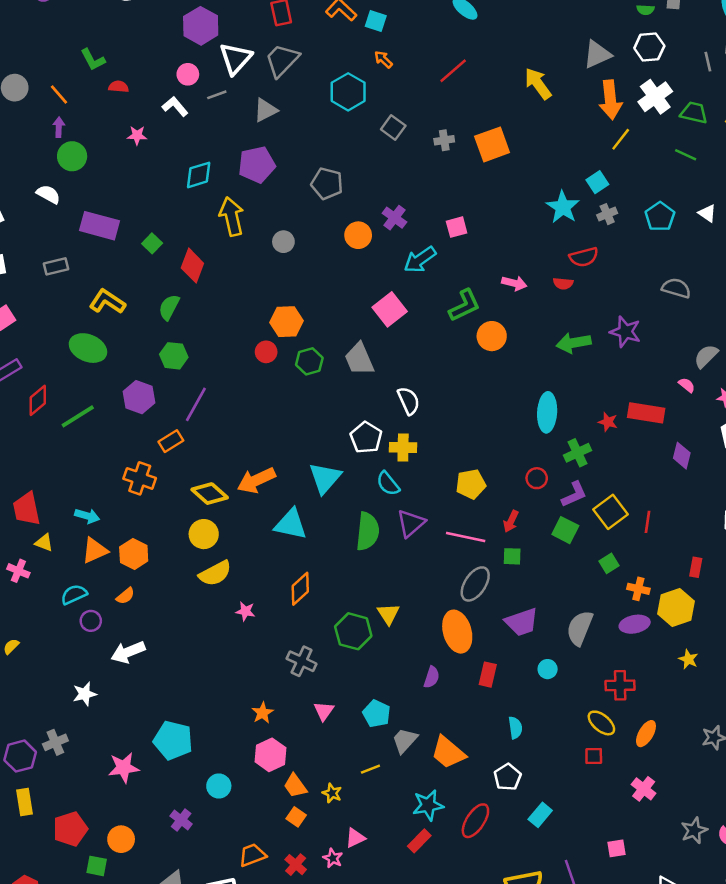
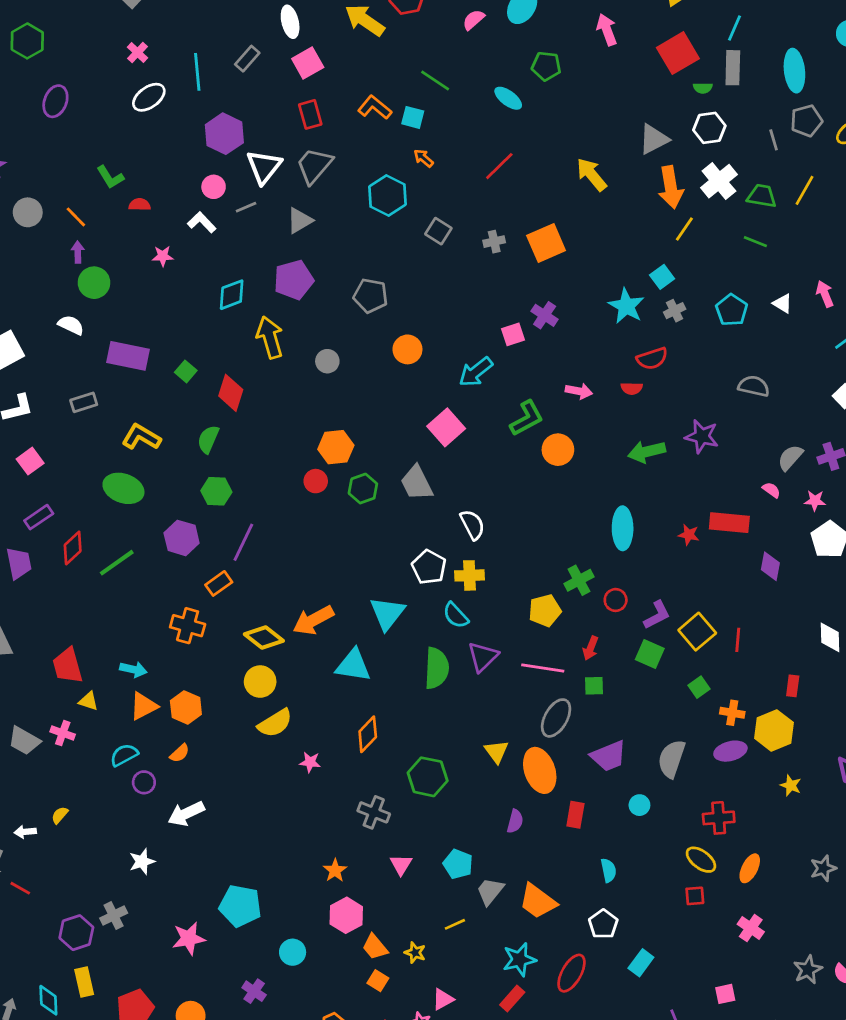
purple cross: (394, 218) -> (545, 315), moved
green cross: (577, 453) -> (579, 580), moved
yellow triangle: (388, 614) -> (496, 752), moved

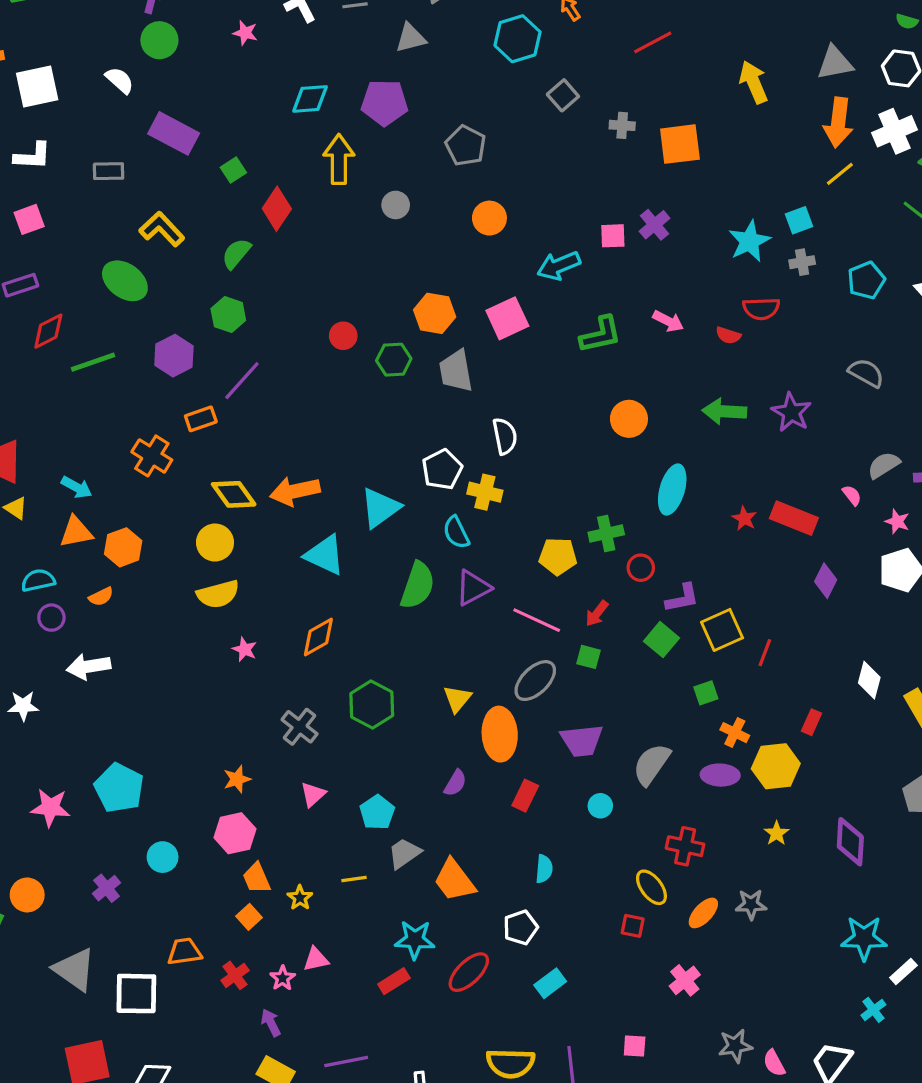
orange hexagon: (336, 447) -> (435, 313), moved
orange circle: (558, 450) -> (629, 419), moved
gray star: (823, 868) -> (751, 904), moved

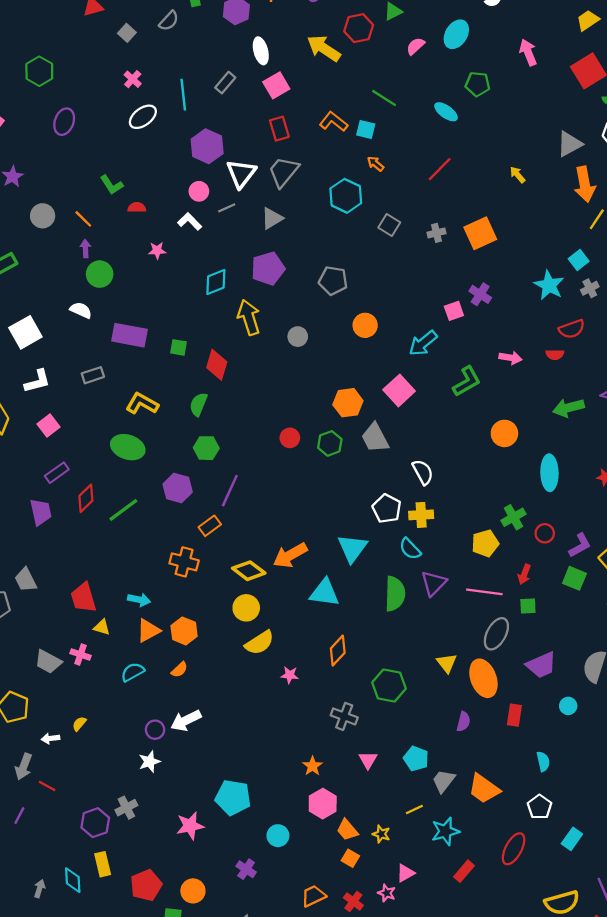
yellow arrow: (754, 82) -> (518, 175), size x0.6
green square: (233, 170) -> (178, 347), turned -30
purple circle: (51, 618) -> (155, 730), moved
cyan star: (415, 940) -> (445, 831), moved

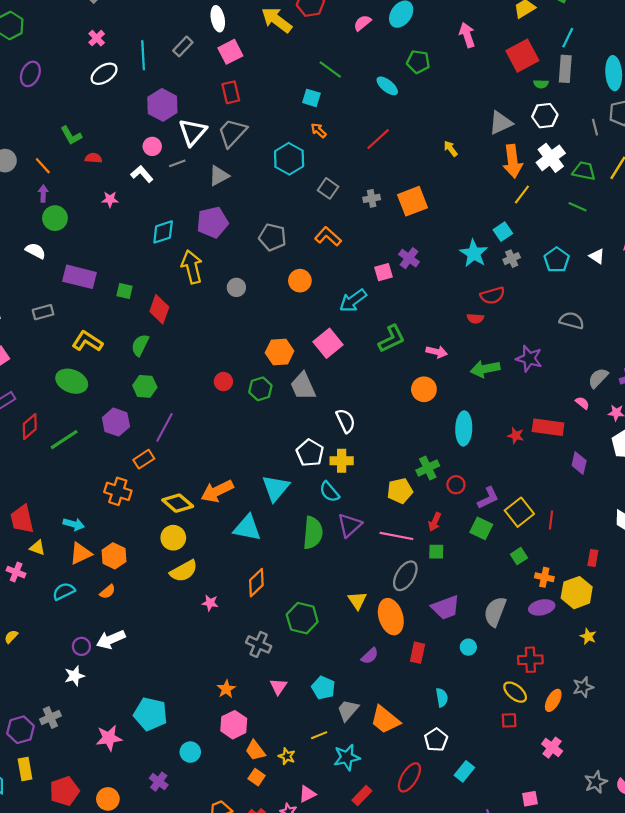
orange L-shape: (334, 122) -> (328, 236), moved
pink arrow: (510, 358) -> (437, 352), moved
purple semicircle: (463, 722) -> (370, 656), turned 30

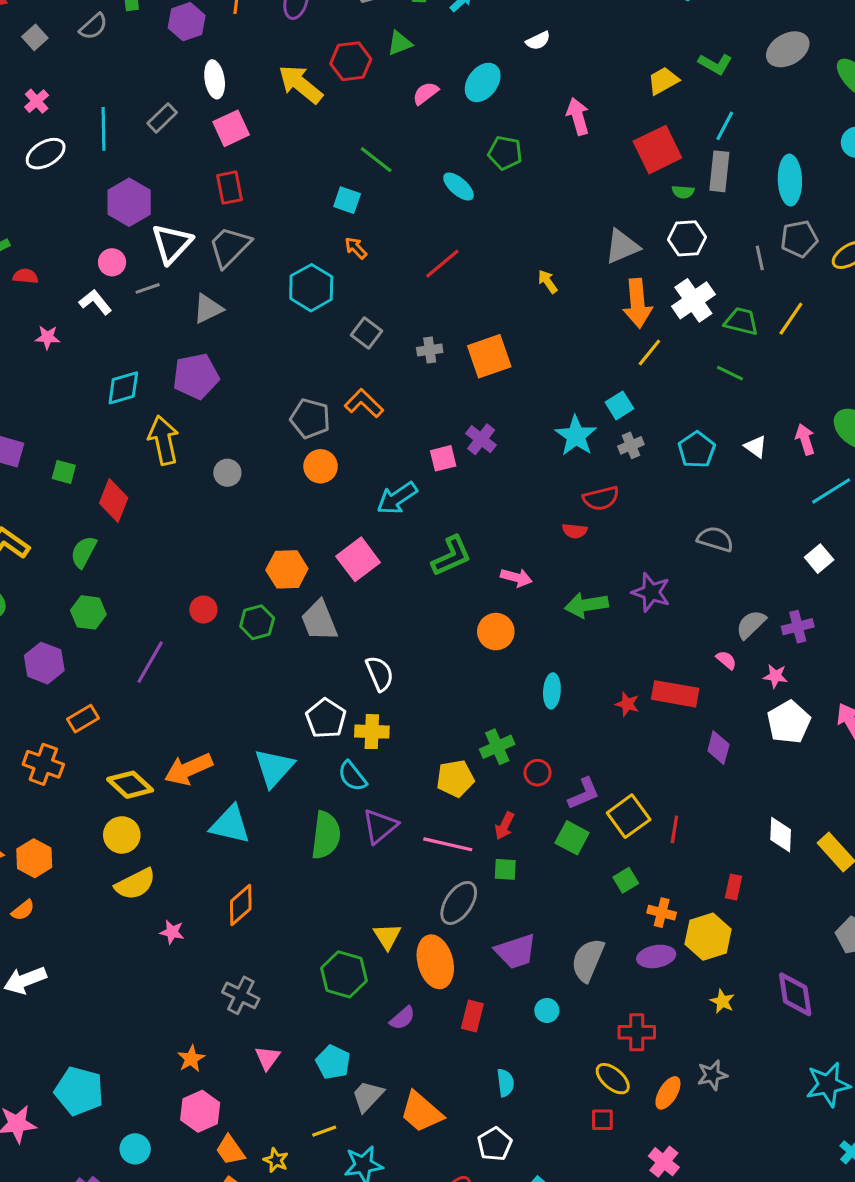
gray pentagon: (273, 237) -> (310, 419), moved
purple line: (164, 427) -> (150, 662), moved
cyan ellipse: (464, 428) -> (552, 691), size x0.7
green hexagon: (302, 618) -> (344, 974), moved

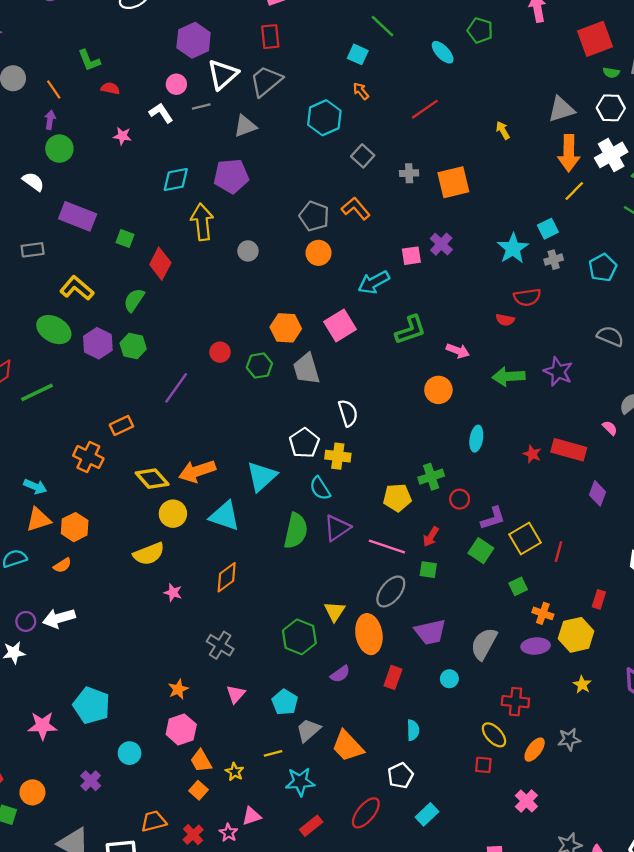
purple hexagon: (44, 663) -> (98, 343), moved
yellow circle: (122, 835) -> (173, 514), moved

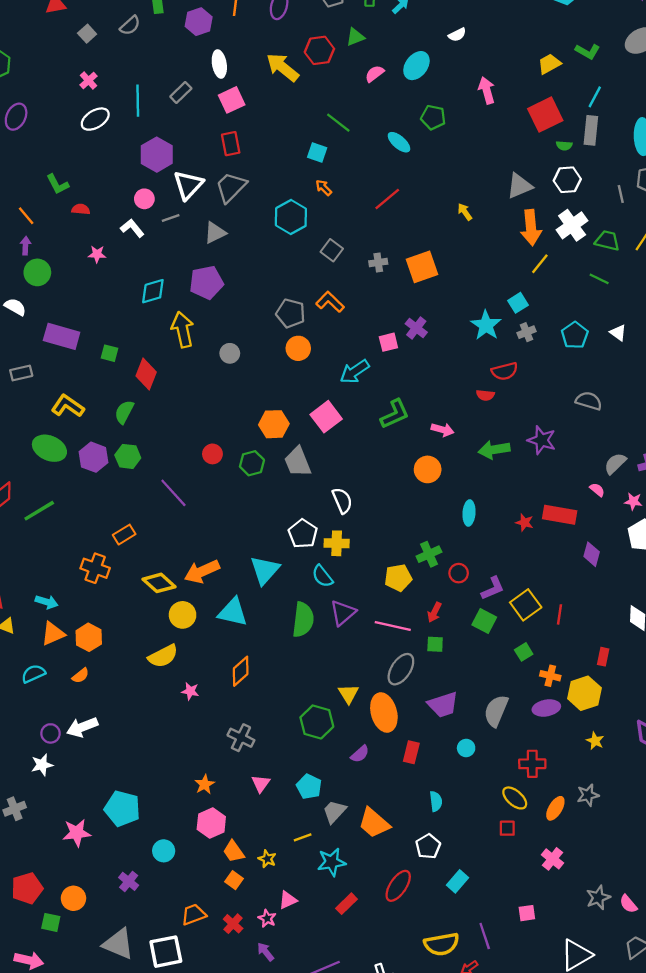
purple line: (176, 388) -> (173, 493), turned -72

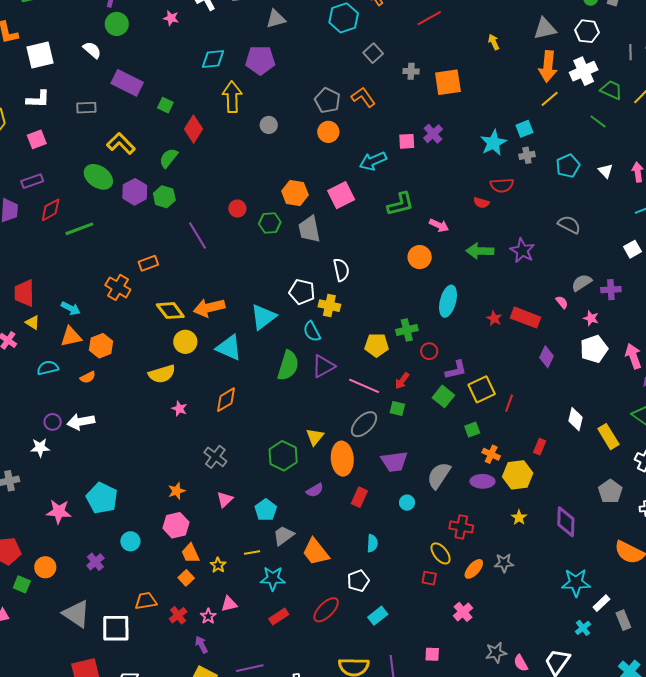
cyan ellipse: (469, 513) -> (448, 301), size x1.4
white pentagon: (303, 534) -> (302, 292), turned -30

